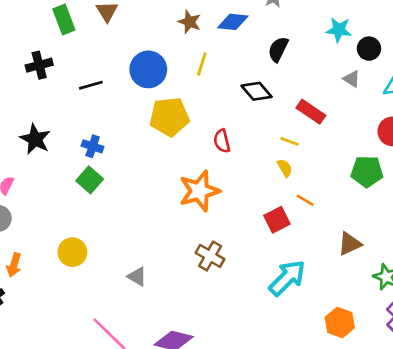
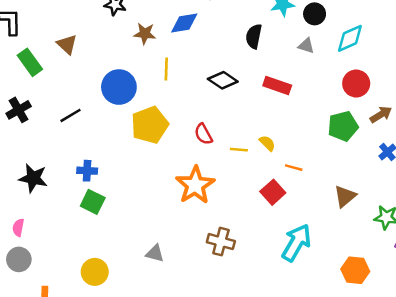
black semicircle: (278, 49) -> (254, 36), moved
yellow line: (290, 141) -> (239, 150), moved
gray triangle: (137, 277) -> (155, 253), moved

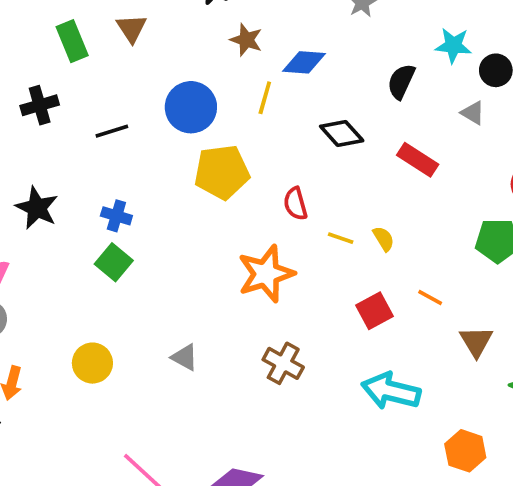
blue diamond: (184, 23) -> (304, 62), moved
orange line: (294, 168) -> (430, 298), moved
brown triangle: (345, 196) -> (476, 341), turned -35
cyan arrow: (296, 243) -> (391, 391), turned -120

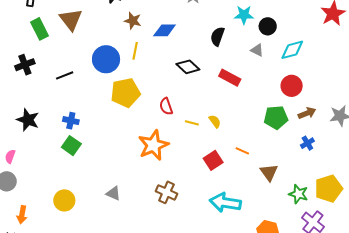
brown triangle: (131, 28) -> (71, 20), size x1.4
yellow line: (265, 98) -> (135, 51), moved

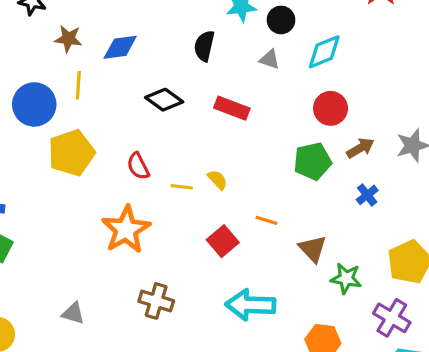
green star: (298, 194) -> (346, 278), moved

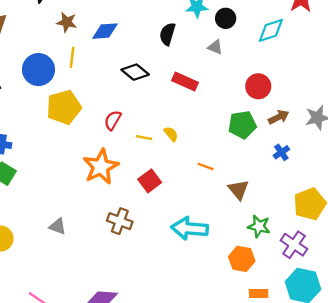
cyan diamond: (324, 52) -> (271, 30), moved
red semicircle: (138, 166) -> (113, 120), turned 54
red square: (223, 241) -> (150, 181), moved
green star: (346, 278) -> (259, 226), moved

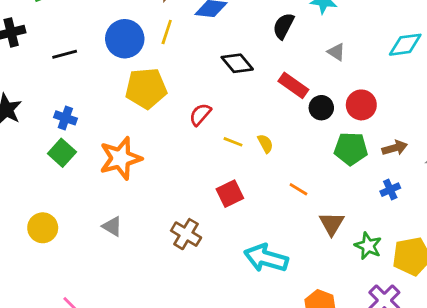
black circle: (226, 18) -> (321, 108), moved
red circle: (258, 86) -> (361, 105), moved
orange star: (101, 167) -> (120, 158), moved
green star: (259, 226) -> (368, 246), moved

